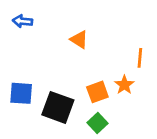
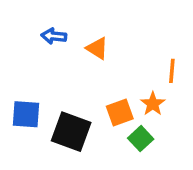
blue arrow: (23, 21) -> (54, 36), moved
green square: (97, 123) -> (141, 139), moved

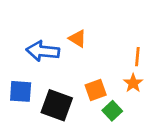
blue arrow: (54, 36) -> (43, 51), moved, size x1.6
orange star: (153, 104) -> (133, 83), moved

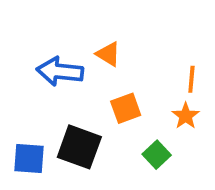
orange square: (96, 90) -> (126, 108), moved
blue square: (21, 91) -> (29, 159), moved

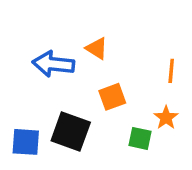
orange star: (186, 116) -> (166, 118), moved
green square: (157, 155) -> (140, 138), turned -35

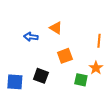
blue arrow: (53, 64) -> (31, 37), size x0.6
black square: (71, 132) -> (41, 76), size x0.7

